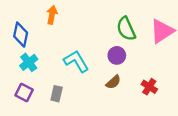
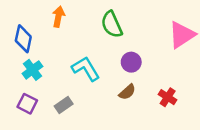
green semicircle: (126, 29) -> (112, 24), moved
gray rectangle: (57, 94) -> (64, 105), turned 42

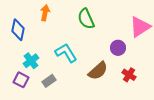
purple circle: (131, 62) -> (118, 48), moved
cyan cross: (32, 70) -> (31, 61), moved
brown semicircle: (127, 92) -> (98, 71), size x1.5

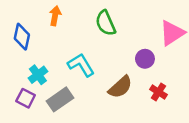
gray rectangle: (49, 81) -> (60, 99), size x1.5

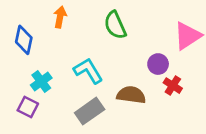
brown semicircle: (120, 87) -> (131, 95), turned -130
red cross: (158, 92) -> (173, 86), moved
gray rectangle: (60, 99) -> (90, 111), moved

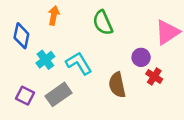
cyan cross: (41, 81) -> (45, 60), moved
brown semicircle: (131, 95) -> (117, 85), turned -110
gray rectangle: (90, 111) -> (59, 94), moved

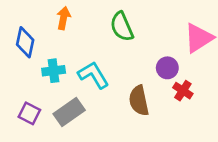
cyan cross: (45, 60) -> (54, 71), turned 30

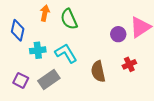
green semicircle: (122, 27) -> (69, 19), moved
purple circle: (167, 68) -> (118, 34), moved
red cross: (183, 91) -> (129, 64), turned 32

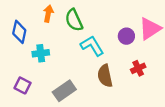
cyan L-shape: (66, 53) -> (92, 46), moved
gray rectangle: (49, 79) -> (64, 91), moved

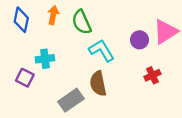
blue diamond: (19, 32) -> (21, 20), moved
brown semicircle: (105, 76) -> (98, 84), moved
purple square: (23, 85) -> (25, 78), moved

